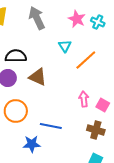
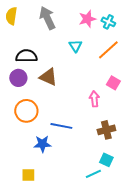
pink star: (77, 19) -> (87, 19), turned 30
orange line: (86, 60) -> (108, 50), moved
pink square: (103, 105) -> (113, 83), moved
brown cross: (96, 130) -> (106, 130), turned -30

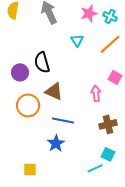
black semicircle: (26, 56) -> (42, 62), moved, turned -105
brown triangle: (48, 77) -> (54, 91), moved
blue star: (42, 144) -> (56, 143), moved, turned -30

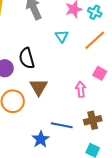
brown triangle: (54, 91) -> (39, 87), turned 36
blue line: (63, 120) -> (62, 125), moved

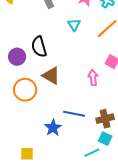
brown triangle: (39, 87) -> (51, 76), turned -30
brown cross: (93, 120) -> (105, 119), moved

